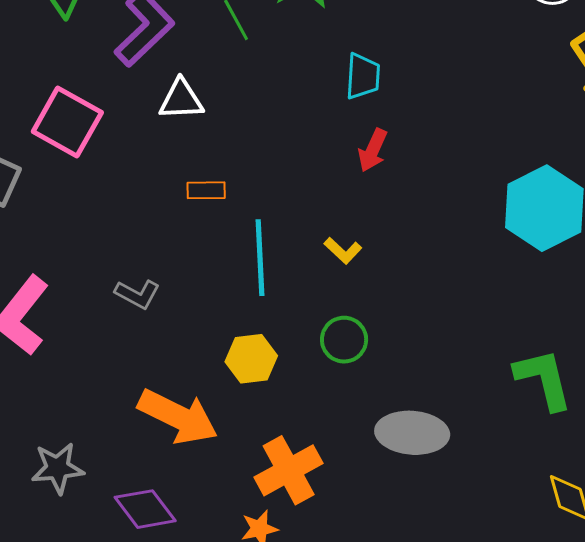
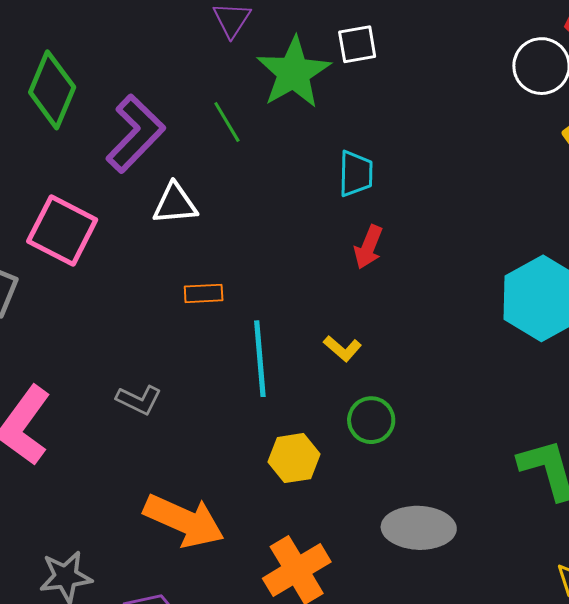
green circle: (344, 340) -> (371, 420), moved
yellow hexagon: (251, 359) -> (294, 458), moved

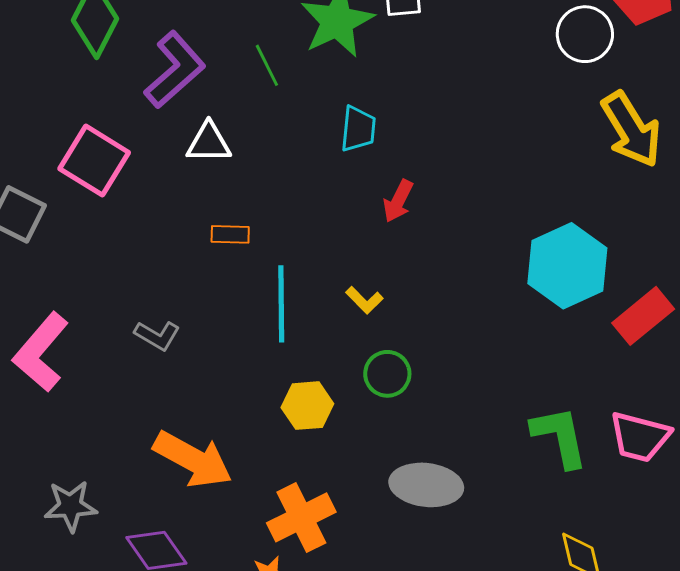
cyan trapezoid: (356, 174) -> (358, 129), moved

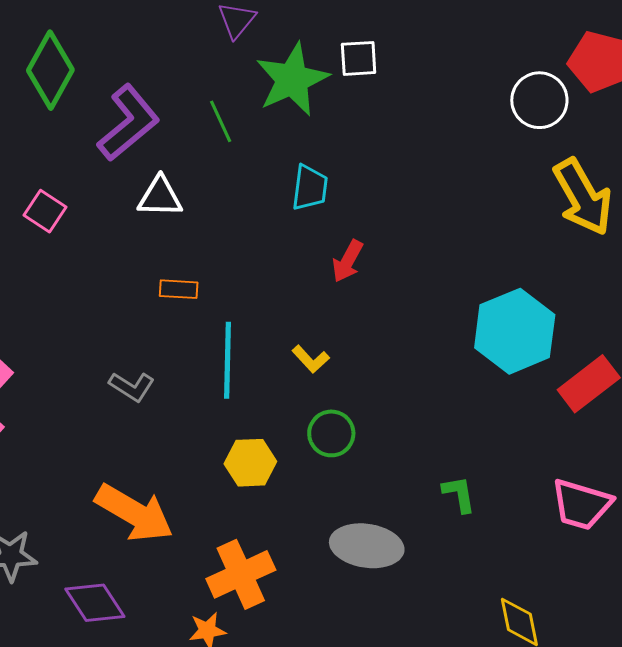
pink square: (94, 161) -> (45, 211), size x0.6
gray L-shape: (157, 335) -> (132, 387), moved
green L-shape: (560, 437) -> (459, 494), moved, size x0.6

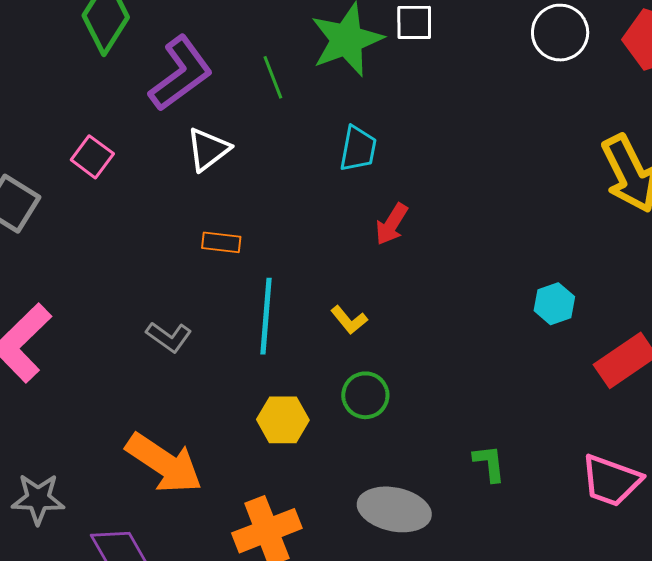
white circle: (539, 100) -> (560, 33), moved
white triangle: (160, 197) -> (208, 149), turned -42
cyan hexagon: (515, 331) -> (554, 304), size x0.5

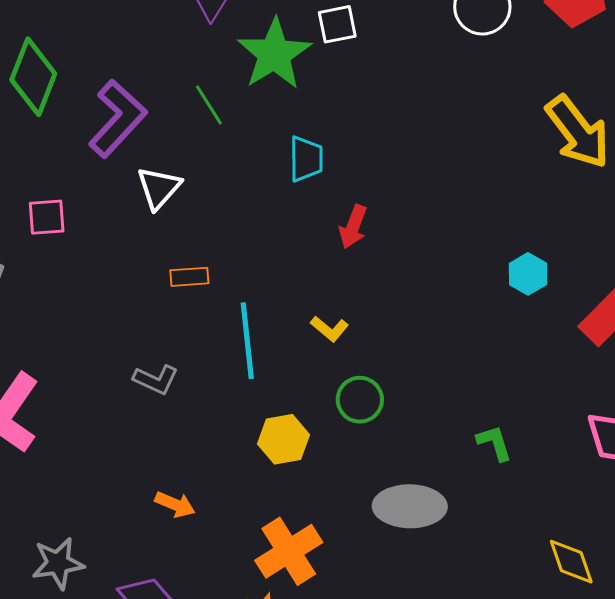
pink square: (92, 157) -> (47, 217), turned -30
orange arrow: (164, 463) -> (175, 504), size x0.5

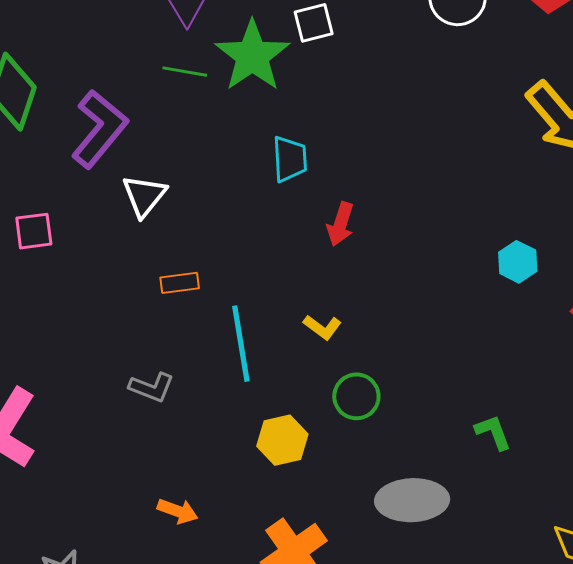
green line: (209, 105) -> (185, 72), moved, turned -45

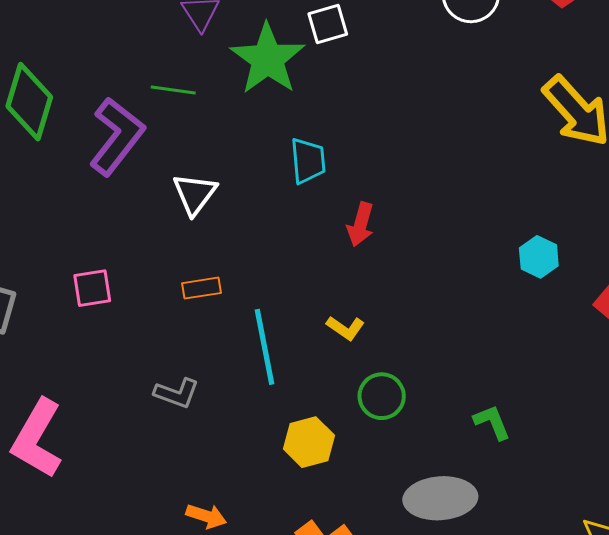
green line: (185, 72) -> (173, 90), moved
white triangle: (144, 196) -> (195, 194), moved
pink square: (34, 231) -> (92, 288), moved
green L-shape: (493, 432) -> (492, 422), moved

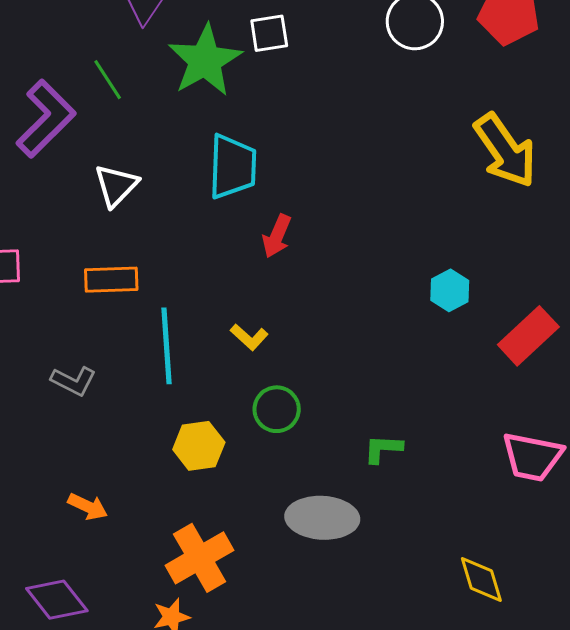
green line: (173, 90) -> (108, 80), turned 42
cyan trapezoid: (308, 161) -> (233, 167), size x1.4
orange rectangle: (202, 288) -> (111, 280), size x1.4
green L-shape: (492, 422) -> (383, 449), turned -72

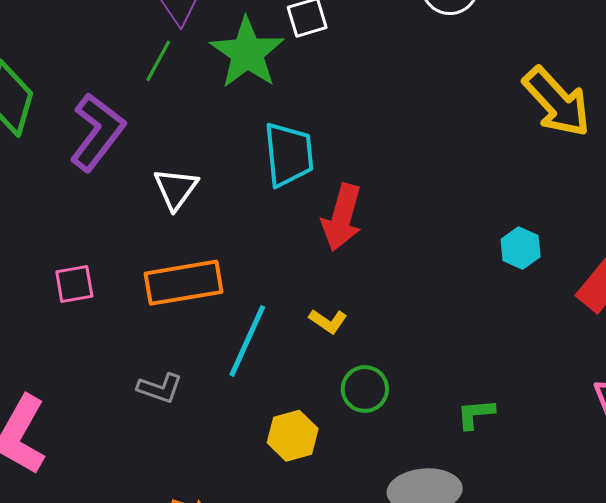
green line: (108, 80) -> (158, 61), moved, turned 69
red arrow: (277, 236) -> (342, 217), size x1.5
orange rectangle: (111, 280) -> (184, 283), size x1.4
cyan line: (166, 346) -> (247, 341), turned 36

